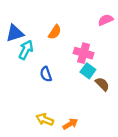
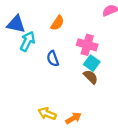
blue triangle: (15, 33) -> (16, 24), turned 30
blue semicircle: (46, 74) -> (53, 59), moved
brown semicircle: (102, 84) -> (91, 77), moved

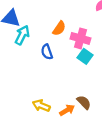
orange semicircle: (57, 23) -> (59, 28), moved
brown semicircle: (91, 77) -> (84, 102), moved

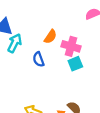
cyan square: (85, 56) -> (75, 64), turned 32

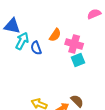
blue semicircle: (38, 59) -> (36, 48), moved

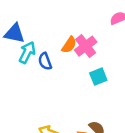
pink cross: (74, 44) -> (86, 46), moved, turned 36

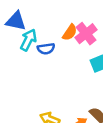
blue semicircle: (45, 61) -> (46, 49), turned -78

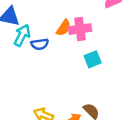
pink cross: (86, 34) -> (80, 29), turned 30

